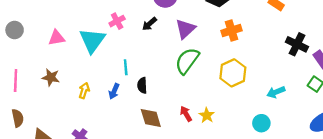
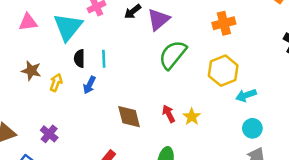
purple triangle: (185, 29) -> (158, 19), moved
brown star: (51, 77) -> (31, 71), moved
black semicircle: (142, 85) -> (79, 58), moved
cyan arrow: (276, 92) -> (246, 95), moved

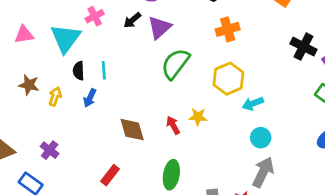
yellow star: (192, 117) -> (198, 117), moved, turned -30

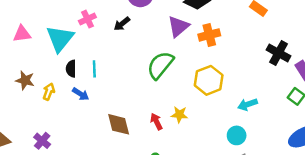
purple triangle: (159, 28) -> (178, 26), moved
blue arrow: (90, 98) -> (81, 94), turned -84
cyan arrow: (253, 104) -> (248, 104), moved

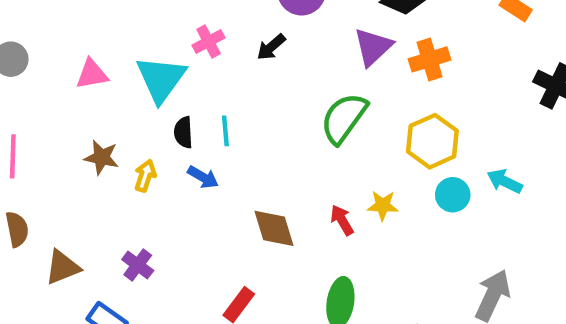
cyan arrow: (248, 104) -> (505, 181), turned 48
cyan circle: (237, 135) -> (453, 195), moved

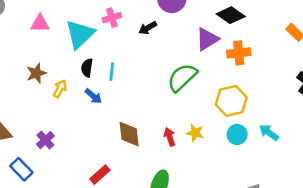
brown star: (101, 157) -> (36, 73), turned 30

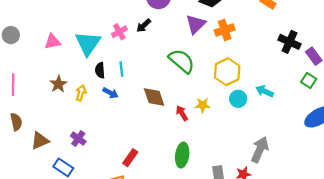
pink cross: (112, 18) -> (119, 32), moved
green semicircle: (182, 77) -> (182, 61), turned 96
brown diamond: (129, 134) -> (154, 97), moved

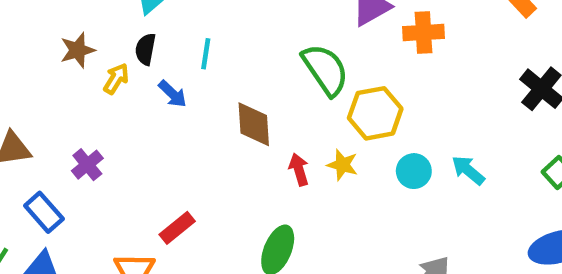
black semicircle: (100, 70) -> (145, 49), moved
yellow hexagon: (227, 72) -> (375, 113), moved

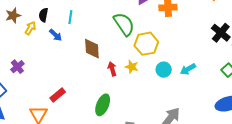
cyan arrow: (468, 170) -> (188, 69), turned -70

